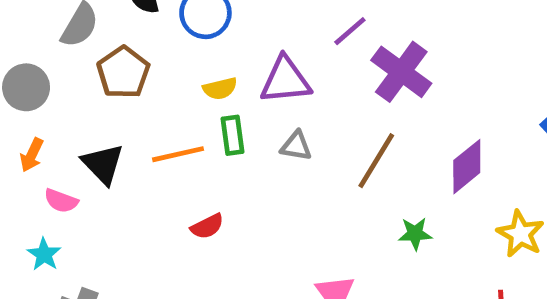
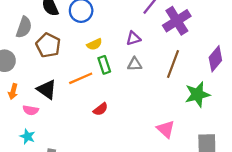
purple cross: (401, 72) -> (177, 21), turned 32
purple triangle: (285, 80) -> (133, 38), moved, size x0.6
green star: (415, 234) -> (197, 94), size x1.6

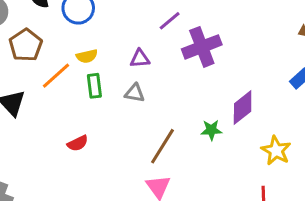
brown line: (173, 64) -> (163, 146), moved
orange line: (81, 78) -> (56, 76), moved, turned -30
green star: (197, 94) -> (211, 130), moved, size x0.6

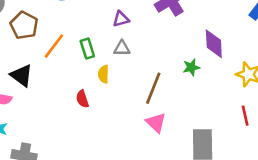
yellow semicircle: (87, 56) -> (103, 74), moved, turned 114
purple diamond: (243, 107) -> (214, 44), turned -44
red semicircle: (78, 143) -> (82, 99), turned 108

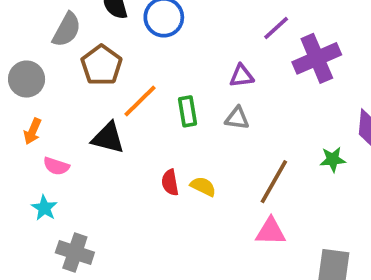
yellow semicircle: (103, 74) -> (203, 186), moved, turned 108
black triangle: (22, 76) -> (108, 138), moved, turned -30
pink triangle: (156, 123) -> (271, 231), turned -50

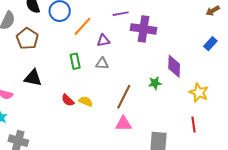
purple line: (276, 28) -> (121, 14), turned 35
purple cross: (317, 58) -> (143, 29), turned 35
orange line: (140, 101) -> (83, 26), moved
red semicircle: (170, 183) -> (68, 100), turned -32

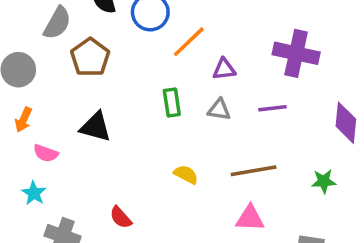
purple line: (121, 14) -> (272, 108), moved
green star: (155, 83) -> (324, 181), moved
brown line: (124, 97) -> (254, 171), turned 50
red semicircle: (68, 100) -> (121, 217), moved

